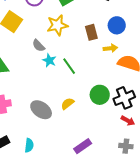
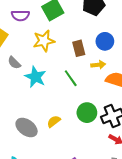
gray semicircle: (39, 46) -> (14, 63), moved
cyan star: (49, 60) -> (35, 77), size x1.5
green line: (69, 66) -> (71, 78), moved

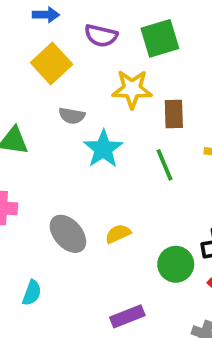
brown rectangle: (79, 48) -> (174, 114), moved
gray semicircle: (14, 63) -> (72, 116), turned -48
green circle: (87, 113) -> (176, 264), moved

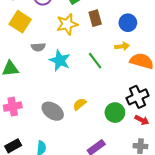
brown rectangle: (174, 114) -> (95, 18), moved

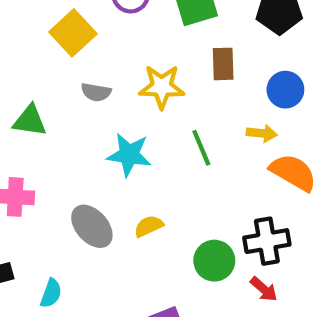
yellow star: (67, 24) -> (162, 87), moved
cyan star: (60, 60) -> (129, 155), moved, turned -30

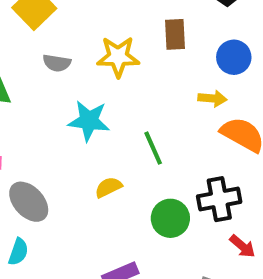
green line: (201, 148) -> (153, 148), moved
gray ellipse: (92, 226) -> (29, 202), moved
red arrow: (264, 289) -> (242, 246), moved

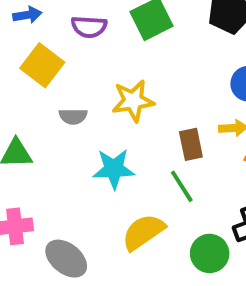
brown rectangle: (175, 34) -> (191, 144), moved
yellow semicircle: (108, 187) -> (143, 232), size x1.6

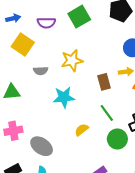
green line: (182, 186) -> (107, 113), moved
yellow semicircle: (143, 232) -> (82, 130), size x0.6

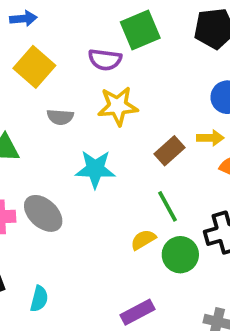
purple semicircle: (46, 23) -> (105, 60), moved
brown rectangle: (104, 82) -> (170, 151), turned 56
yellow semicircle: (82, 130) -> (143, 240), moved
gray ellipse: (42, 146) -> (43, 213), moved

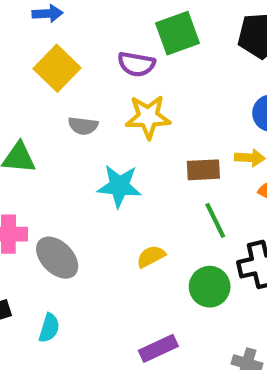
brown rectangle: (170, 151) -> (203, 170), turned 36
green line: (167, 206) -> (215, 220), moved
gray ellipse: (43, 213) -> (57, 258), moved
yellow semicircle: (143, 240) -> (151, 256), moved

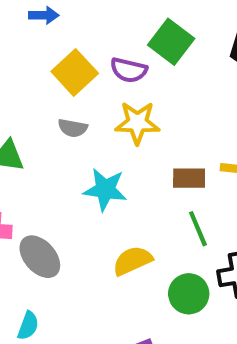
green square: (178, 33) -> (171, 42), turned -36
yellow square: (57, 68) -> (75, 72), moved
yellow semicircle: (151, 256) -> (132, 261), size x1.4

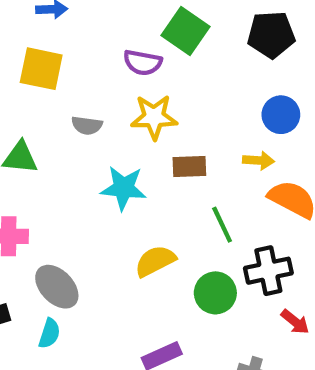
yellow square: (75, 72) -> (41, 69), moved, turned -33
brown rectangle: (189, 178) -> (189, 167), moved
gray ellipse: (40, 257) -> (57, 287), moved

